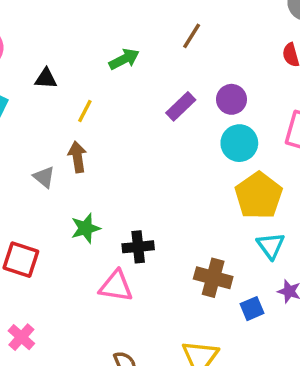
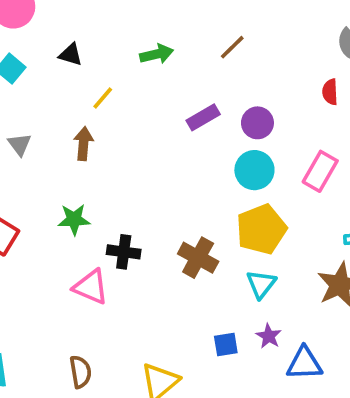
gray triangle: (44, 177) -> (19, 144), moved
brown cross: (213, 278) -> (198, 258), moved

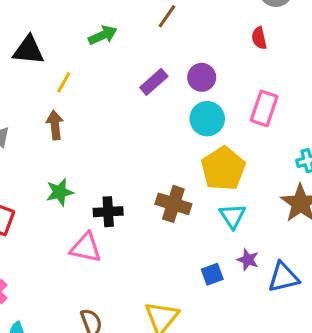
black triangle: (71, 55) -> (28, 50), size x1.5

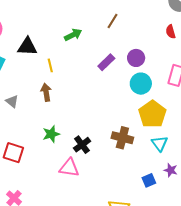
yellow line: (64, 82) -> (50, 65), turned -40
black cross: (108, 212) -> (82, 145), turned -30

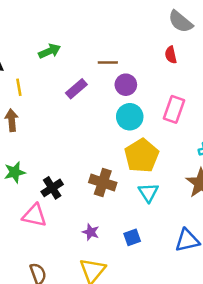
brown line: (112, 21) -> (108, 63), moved, turned 56
purple rectangle: (106, 62) -> (76, 89), moved
purple star: (171, 170) -> (91, 232), moved

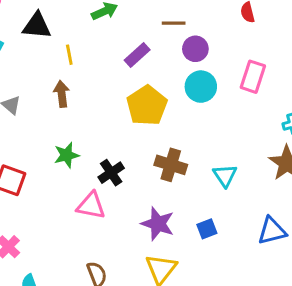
yellow pentagon: (142, 156) -> (147, 105), moved
purple star: (91, 232) -> (158, 224), size x1.6

